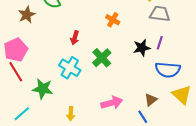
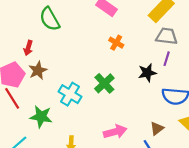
brown star: (27, 15) -> (38, 71), moved
red arrow: (75, 38) -> (28, 48), moved
purple line: (160, 43) -> (167, 59), moved

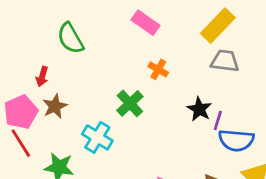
purple line: (167, 59) -> (218, 120), moved
black star: (147, 73) -> (199, 109), turned -30
green cross: (104, 83) -> (130, 103), moved

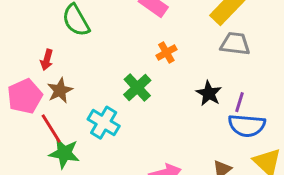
orange cross: (158, 69) -> (166, 52), turned 30
purple line: (218, 120) -> (239, 102), moved
red line: (21, 143) -> (51, 128), moved

